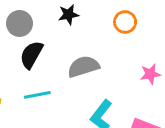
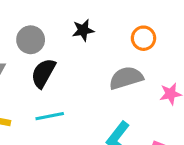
gray semicircle: (83, 67) -> (126, 78), moved

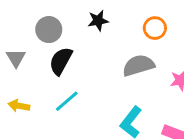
cyan line: (50, 116) -> (67, 101), turned -30

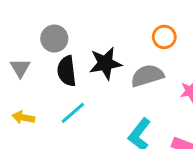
black star: (98, 21) -> (105, 63), moved, size x1.5
black semicircle: (61, 61) -> (67, 71), turned -36

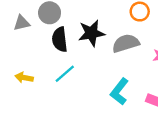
gray triangle: (20, 68) -> (22, 23), moved, turned 48

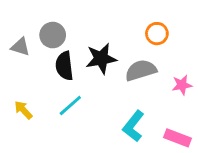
gray triangle: (22, 23) -> (20, 47), turned 30
yellow arrow: (24, 78) -> (23, 110), turned 36

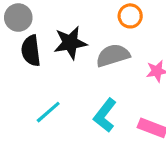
cyan line: (70, 106) -> (48, 112), moved

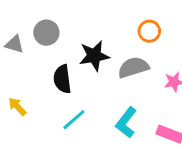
black semicircle: (31, 51) -> (62, 79), moved

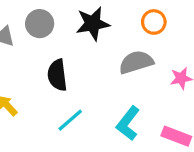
black star: (94, 56) -> (93, 24), moved

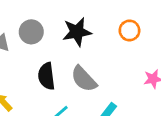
gray semicircle: (136, 62) -> (84, 79), moved, turned -116

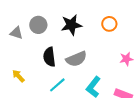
gray semicircle: (84, 79) -> (76, 59), turned -70

